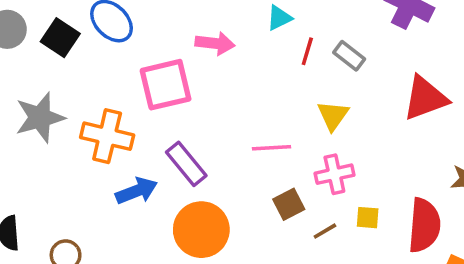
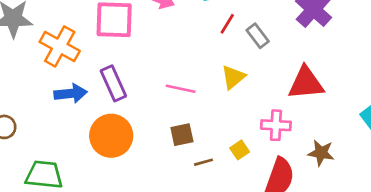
pink cross: (334, 174) -> (276, 125), moved
yellow square: (368, 218) -> (240, 150), moved, turned 36

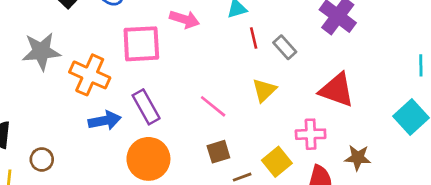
red line: (227, 24) -> (254, 38), turned -40
red triangle: (306, 83) -> (337, 90), turned 30
pink line: (181, 89) -> (213, 106), turned 32
yellow square: (240, 150) -> (277, 162), size x1.5

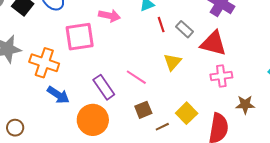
red triangle: (337, 90) -> (213, 43), moved
purple rectangle: (146, 107) -> (104, 87), moved
blue arrow: (105, 121) -> (58, 95), turned 50
pink cross: (311, 134) -> (221, 76), moved

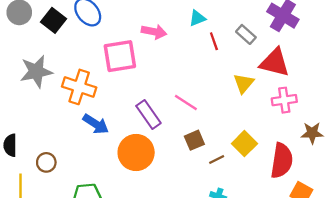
gray rectangle: (184, 29) -> (246, 34), moved
yellow triangle: (172, 62) -> (244, 83), moved

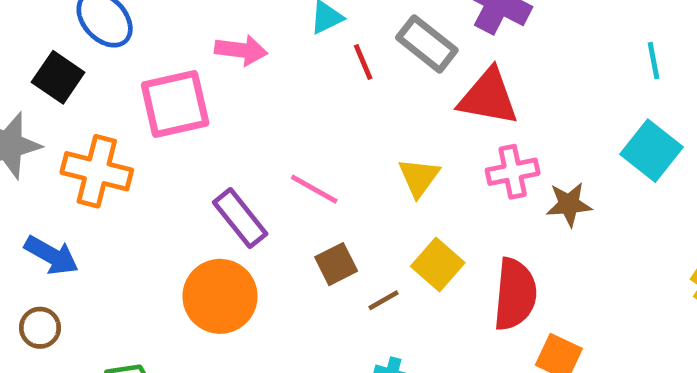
black square: (53, 20) -> (58, 77), moved
gray rectangle: (246, 34) -> (427, 44), size x1.4
yellow triangle: (244, 83) -> (419, 177), moved
blue arrow: (96, 124) -> (51, 255), moved
brown star: (312, 133) -> (569, 204), moved

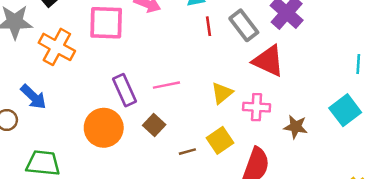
pink cross: (513, 172) -> (257, 107), moved
pink line: (314, 189) -> (166, 85), turned -55
blue arrow: (51, 255) -> (33, 97), moved
brown square: (336, 264) -> (154, 125), moved, turned -35

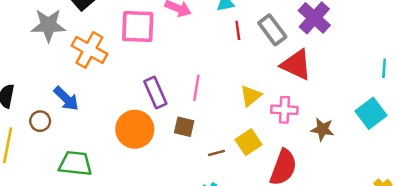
pink line: (166, 85) -> (196, 88), turned -70
brown square: (154, 125) -> (184, 127), turned -30

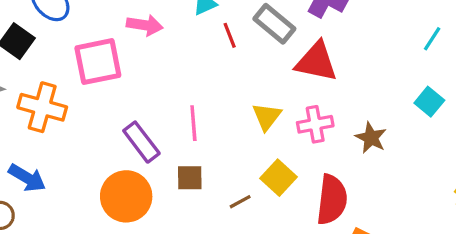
cyan line: (384, 68) -> (432, 39), turned 42
cyan square: (371, 113) -> (429, 102), size x0.7
brown star: (322, 129) -> (371, 138), turned 30

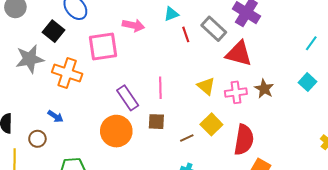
yellow triangle: (267, 117) -> (206, 86), turned -30
brown star: (371, 138) -> (264, 89), moved
blue arrow: (27, 178) -> (55, 116), size x0.7

